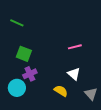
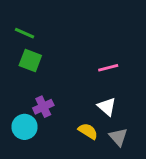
green square: (24, 54) -> (30, 60), moved
gray triangle: (91, 94) -> (118, 137), moved

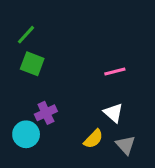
green line: (25, 33) -> (26, 35), turned -72
yellow semicircle: (88, 131) -> (93, 139), turned 102

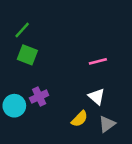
cyan circle: (26, 134) -> (14, 106), moved
gray triangle: (126, 145) -> (107, 124), turned 36

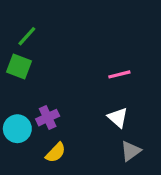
green square: (27, 55) -> (19, 66), moved
yellow semicircle: (80, 119) -> (56, 153), moved

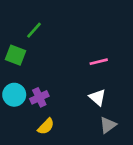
green line: (27, 36) -> (34, 30), moved
cyan circle: (17, 129) -> (14, 95), moved

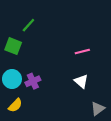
gray triangle: (108, 125) -> (98, 109), moved
yellow semicircle: (46, 126) -> (15, 105), moved

